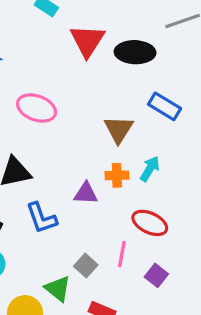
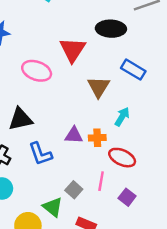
red triangle: (87, 41) -> (73, 50), moved
orange cross: (117, 175) -> (97, 138), moved

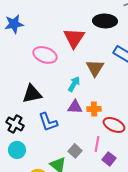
cyan arrow: (122, 117) -> (74, 84), moved
purple square: (127, 197) -> (109, 159), moved

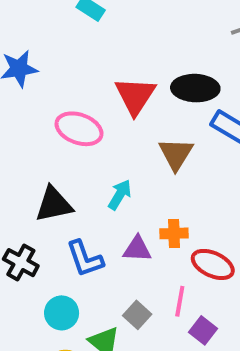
black ellipse: (105, 21) -> (195, 88), moved
cyan arrow: (74, 84) -> (120, 195), moved
purple triangle: (75, 107) -> (137, 249), moved
cyan circle: (17, 150) -> (62, 313), moved

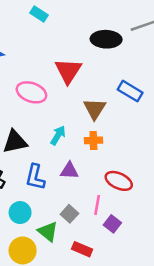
black ellipse: (195, 88) -> (106, 39), moved
orange cross: (174, 233) -> (93, 140), moved
blue L-shape: (85, 259) -> (35, 177), turned 32

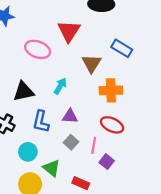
orange cross: (93, 140) -> (111, 90), moved, size x1.5
gray square: (69, 214) -> (71, 142), moved

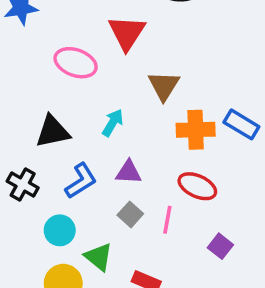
blue rectangle: (122, 48) -> (241, 124), moved
blue L-shape: (41, 122) -> (81, 181), turned -135
purple square: (107, 162) -> (220, 246), moved

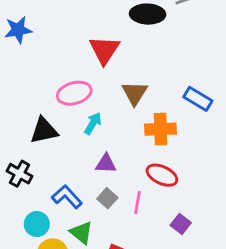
pink ellipse: (76, 63) -> (74, 93), moved, turned -36
blue rectangle: (241, 124) -> (198, 99), moved
blue L-shape: (81, 181) -> (67, 197), moved, turned -100
cyan circle: (60, 230) -> (37, 224), moved

